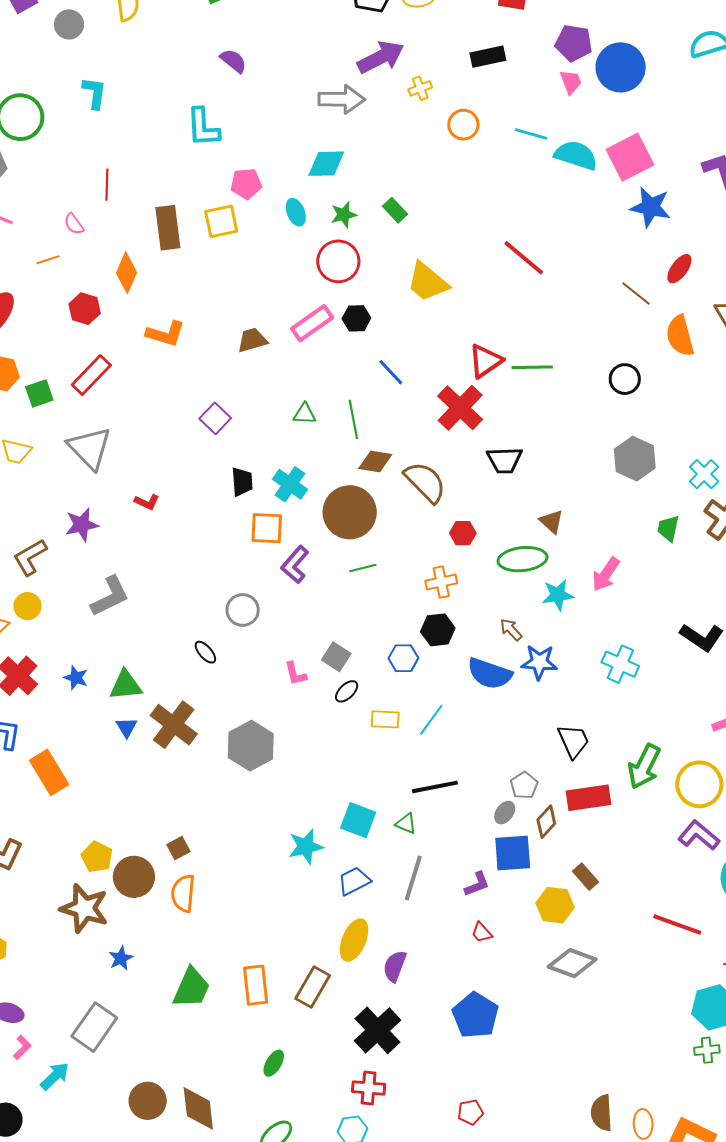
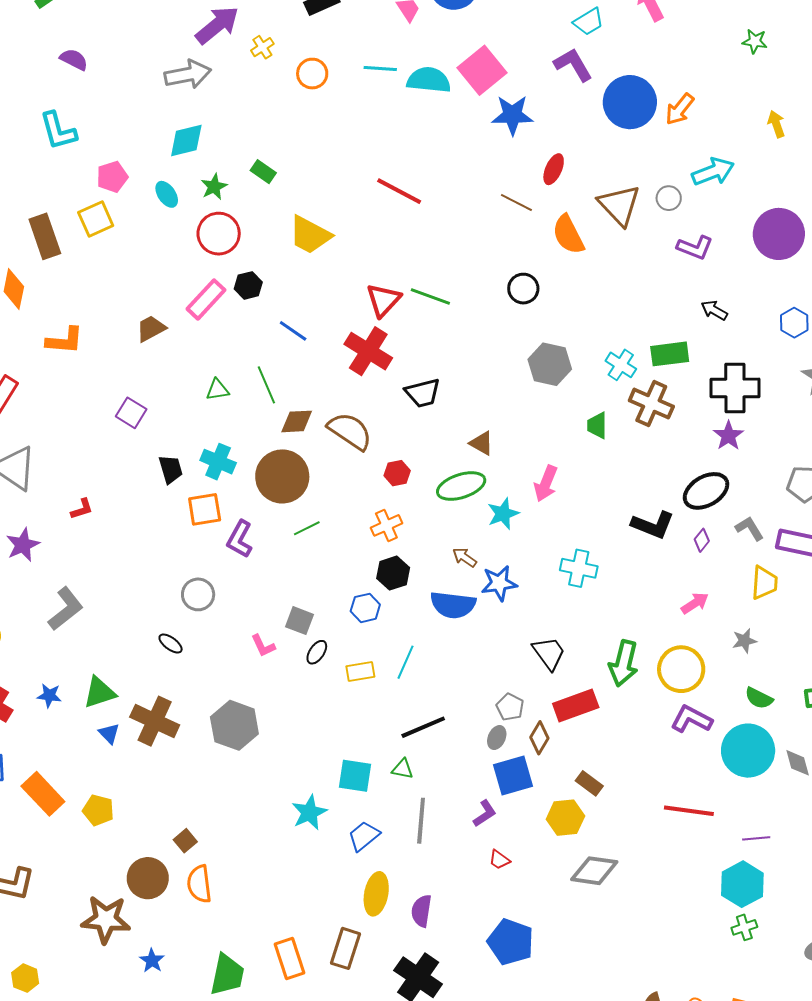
green line: (532, 367) -> (430, 296), turned 33
red L-shape: (147, 502) -> (82, 509), turned -30
yellow pentagon: (97, 857) -> (98, 810), moved

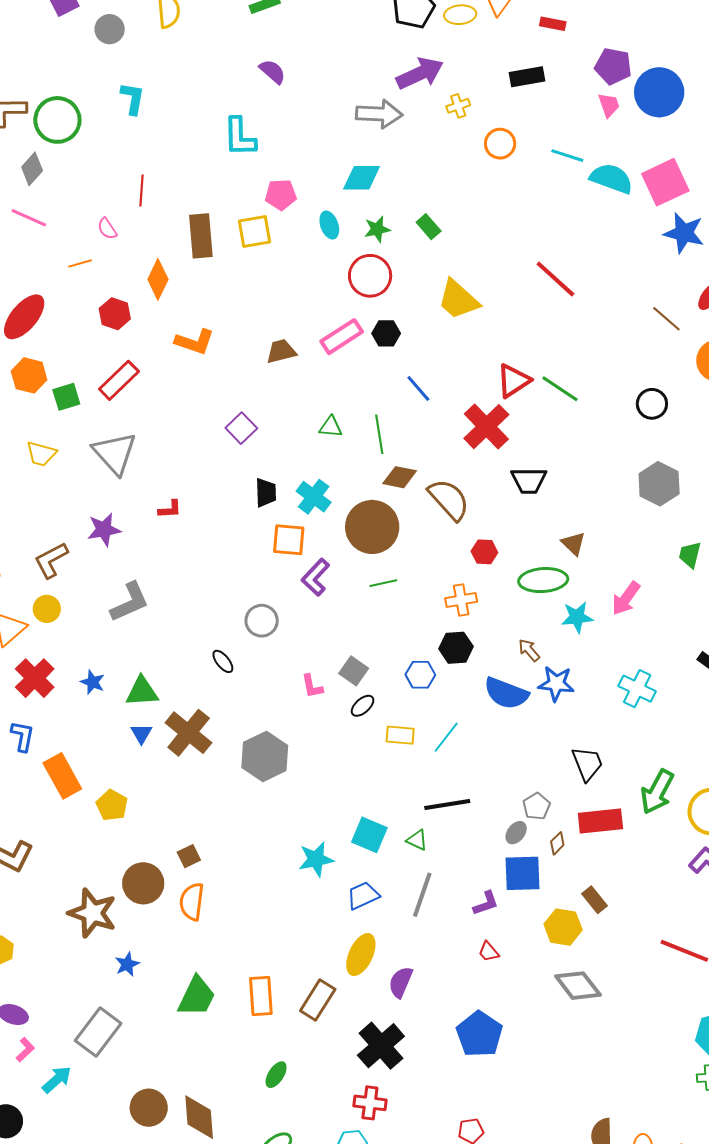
brown diamond: (539, 738) -> (557, 843), size x0.7
gray diamond: (594, 871) -> (578, 986), turned 30

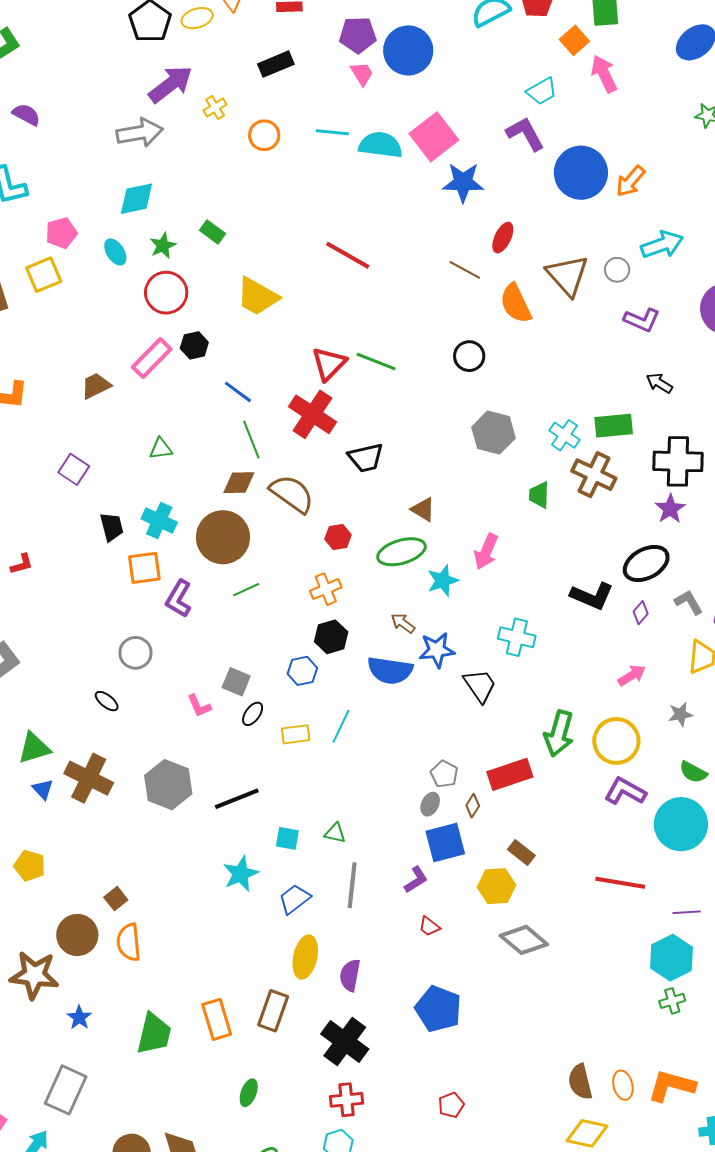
green line: (379, 434) -> (251, 440), moved
black trapezoid: (587, 764) -> (480, 686), moved
black line: (447, 805) -> (237, 799), moved
cyan square: (369, 835) -> (287, 838), size x0.7

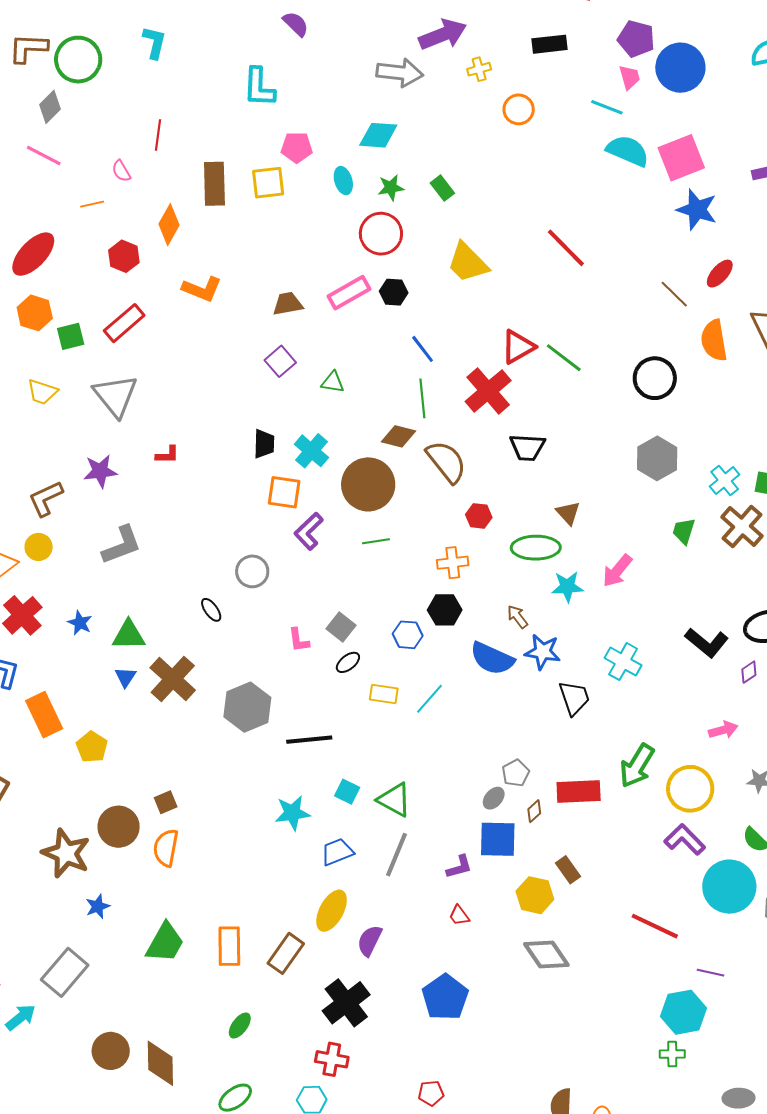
cyan line: (332, 132) -> (607, 107), moved
black circle: (469, 356) -> (655, 378), size x1.4
purple square: (74, 469) -> (280, 361), moved
green triangle: (335, 833) -> (394, 800), size x1.6

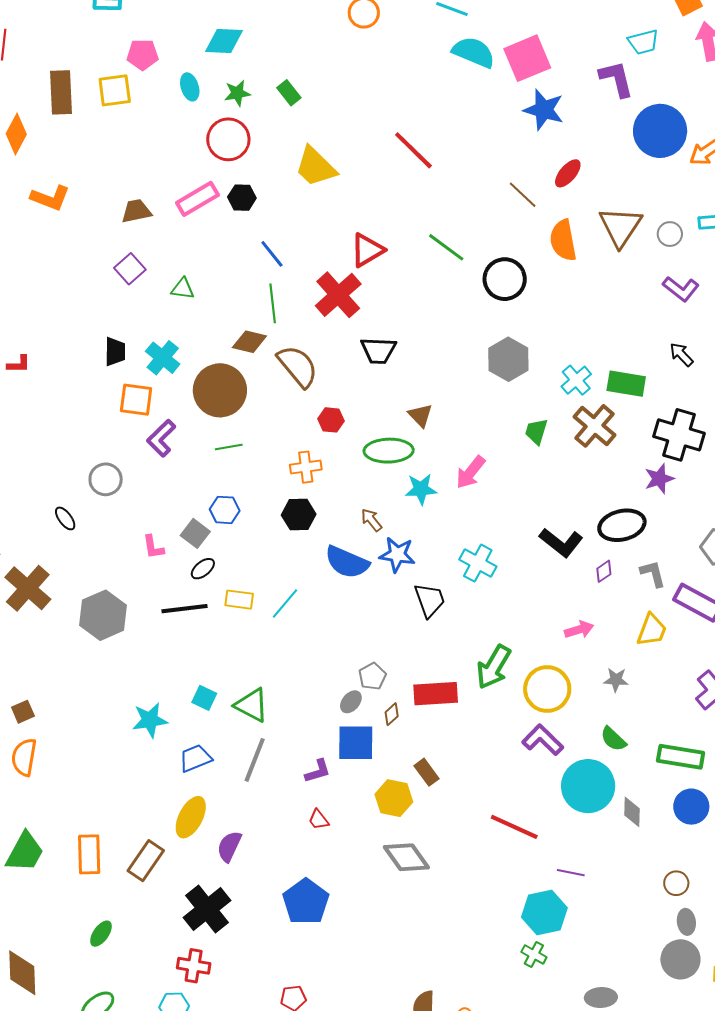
green line: (564, 358) -> (446, 247), moved
blue hexagon: (408, 635) -> (225, 510), moved
black line: (309, 740) -> (185, 609), moved
green cross: (672, 1054) -> (534, 954), turned 30

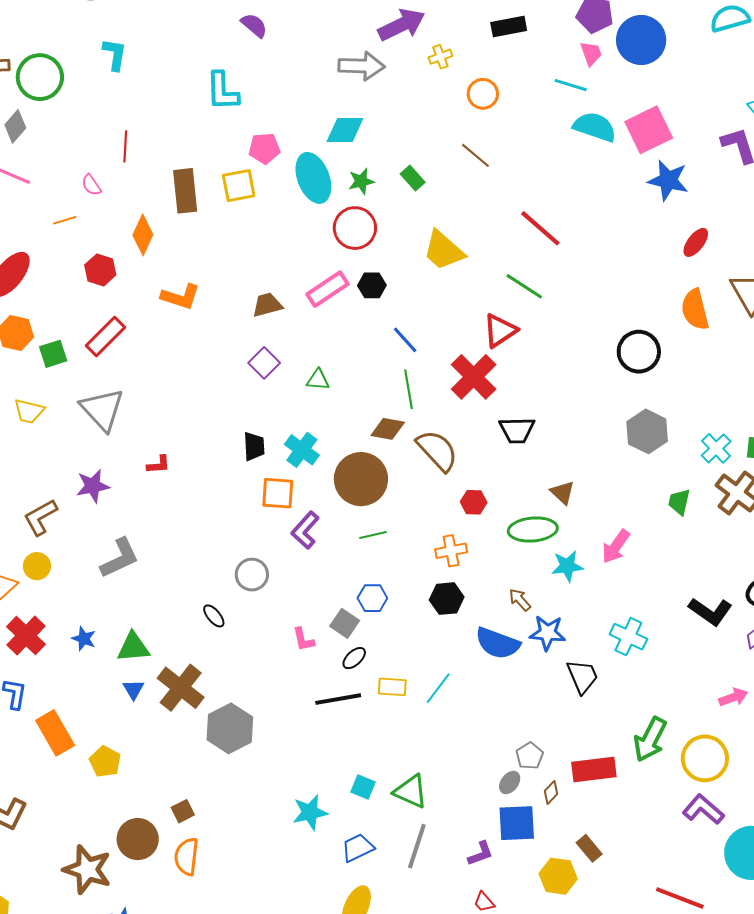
cyan ellipse: (190, 87) -> (313, 178), size x1.8
brown line: (523, 195) -> (475, 155), moved
green line: (446, 247) -> (524, 286), moved
gray hexagon: (103, 615) -> (230, 728), moved

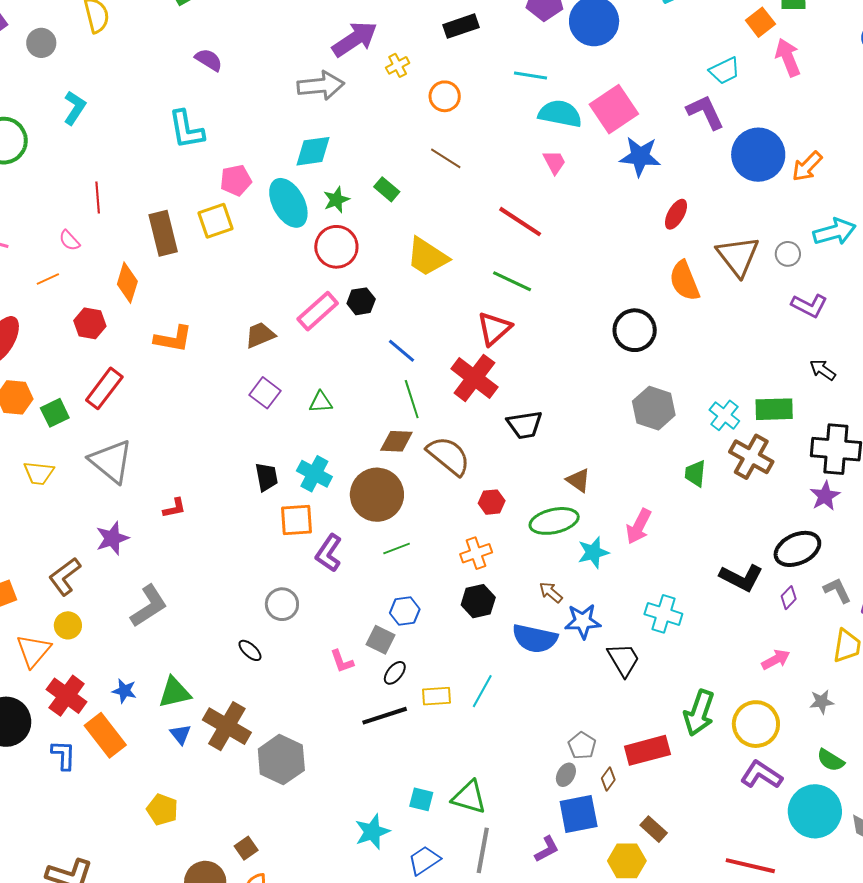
pink trapezoid: (591, 53) -> (554, 162), moved
cyan L-shape: (115, 54) -> (75, 108), turned 32
orange rectangle: (55, 733) -> (105, 735), moved

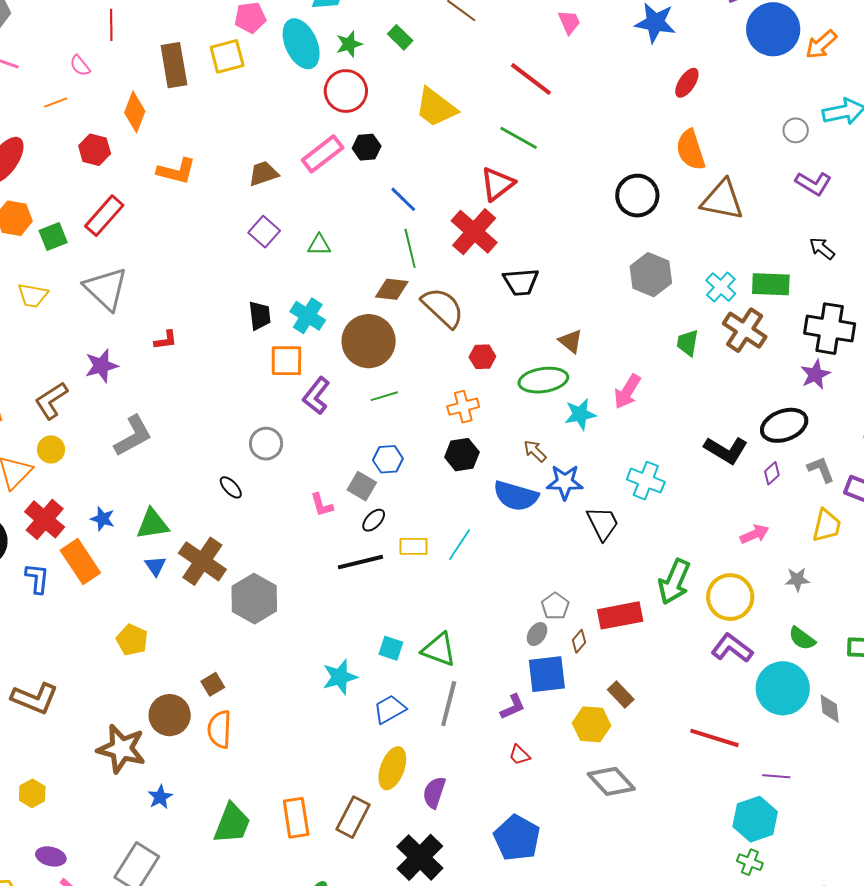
brown triangle: (738, 256) -> (722, 200), moved, turned -45

